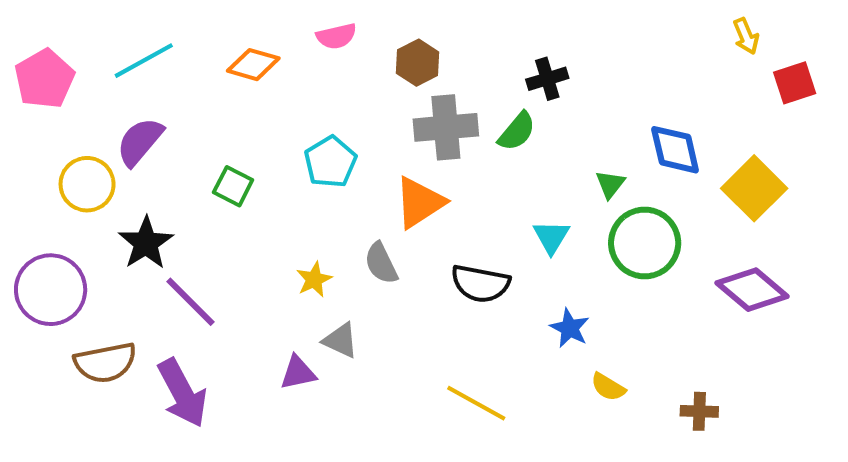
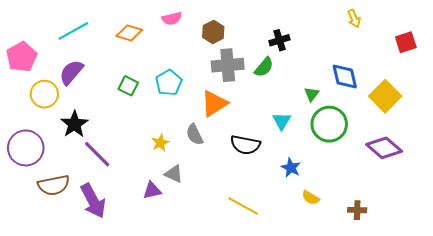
yellow arrow: (746, 36) -> (354, 18), moved
pink pentagon: (44, 79) -> (22, 57), moved
green square: (233, 186) -> (128, 86), moved

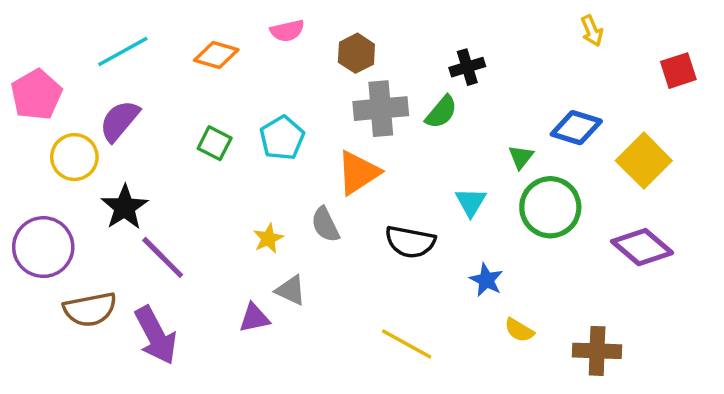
blue diamond: (345, 76) -> (576, 128), turned -60
brown cross: (357, 210) -> (597, 351), size x1.5

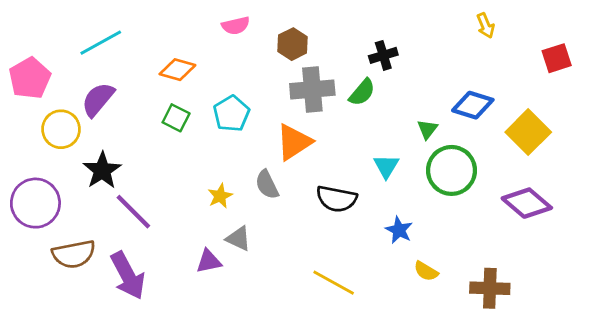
orange diamond: (216, 55) -> (177, 70), moved

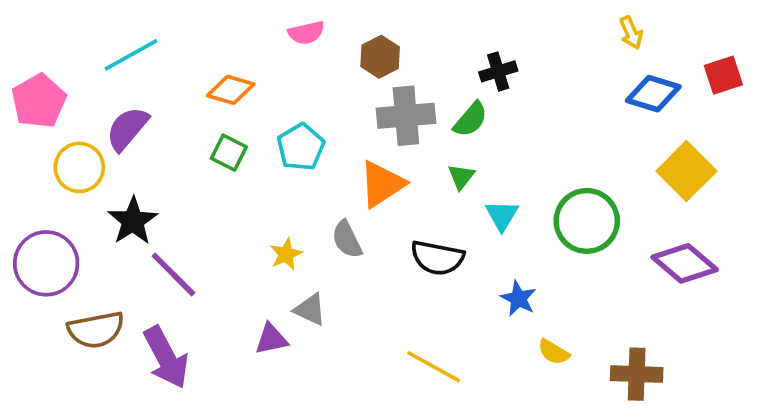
blue diamond: (473, 105) -> (653, 94), moved
green triangle: (427, 129) -> (461, 177), moved

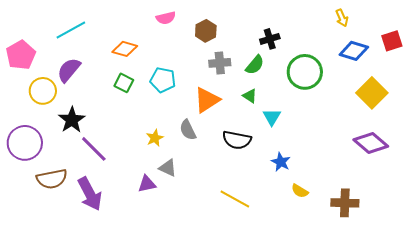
gray cross: (406, 116) -> (220, 63), size x0.7
cyan pentagon: (301, 147) -> (163, 80), turned -30
green triangle: (461, 177) -> (250, 96), turned -35
green circle: (587, 221) -> (305, 72), moved

